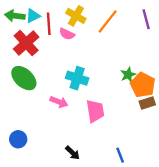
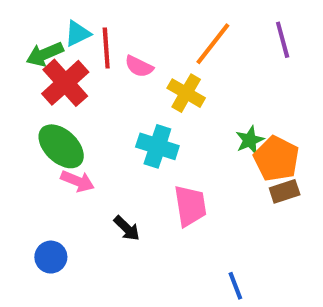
green arrow: (15, 16) -> (45, 54), moved, turned -30
yellow cross: (76, 16) -> (186, 93), moved
pink arrow: (59, 102) -> (78, 181), moved
black arrow: (73, 153) -> (127, 228), moved

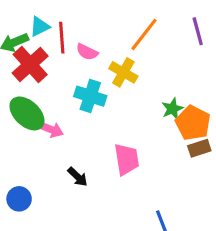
cyan cross: (157, 146) -> (90, 96), moved
pink arrow: (78, 181) -> (51, 129), moved

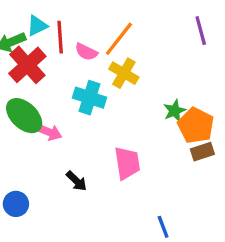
orange line: (144, 34) -> (119, 39), moved

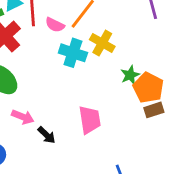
yellow cross: (124, 73) -> (102, 43), moved
cyan cross: (90, 98) -> (73, 53), moved
pink arrow: (49, 132) -> (23, 117), moved

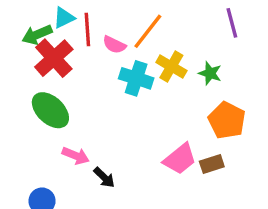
green star: (130, 75) -> (210, 73), moved, turned -30
brown rectangle: (154, 110) -> (212, 164), moved
pink trapezoid: (90, 120) -> (180, 159), moved, turned 60

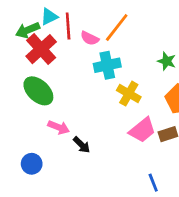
yellow cross: (171, 67) -> (129, 94), moved
cyan cross: (136, 78) -> (107, 65), turned -30

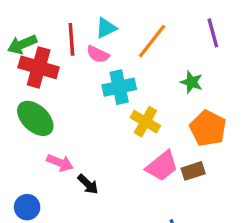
cyan triangle: (49, 17) -> (106, 28), moved
orange line: (117, 27) -> (152, 41), moved
red cross: (41, 49) -> (39, 67), turned -32

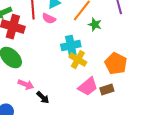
green star: (191, 82) -> (95, 25), moved
cyan cross: (119, 87) -> (71, 46), moved

